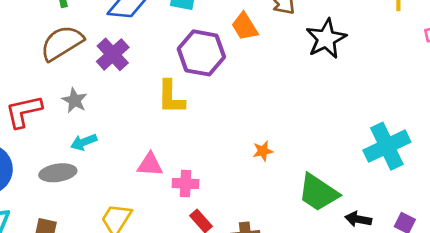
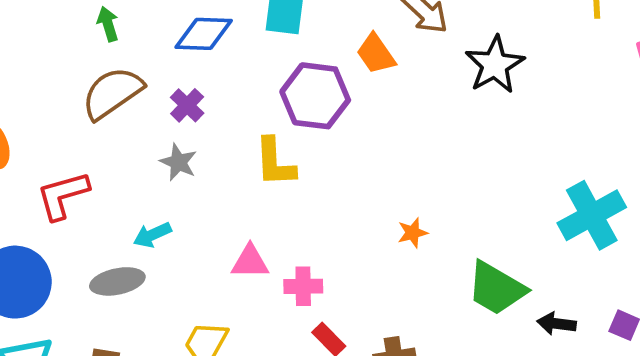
purple cross: (113, 54) -> (187, 105), size x0.7
gray star: (75, 100) -> (178, 162), moved

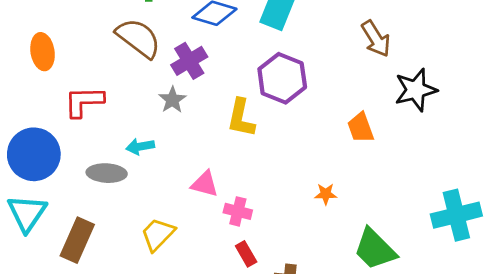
orange trapezoid: (376, 54) -> (361, 128), moved
brown semicircle: (112, 93) -> (138, 38), turned 57
purple cross: (187, 105) -> (189, 61), size x1.4

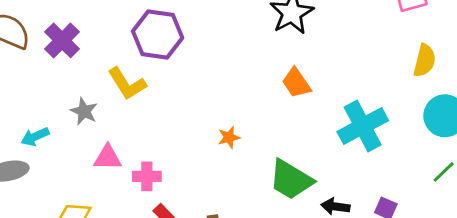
gray star: (172, 100) -> (84, 111), moved
yellow L-shape: (241, 118) -> (127, 84), turned -30
orange trapezoid: (361, 128) -> (296, 83), moved

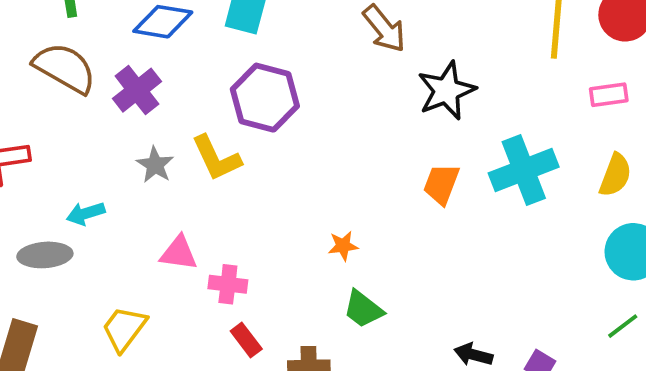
orange trapezoid: (296, 83) -> (441, 184), turned 48
gray star: (84, 111) -> (155, 165), moved
cyan cross: (363, 126) -> (524, 170), moved
green trapezoid: (291, 180) -> (363, 309), moved, size x0.7

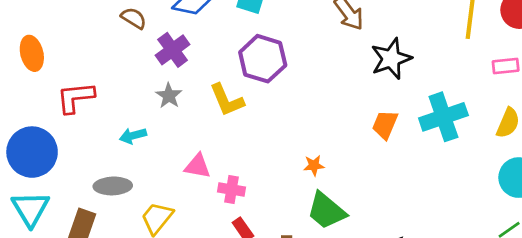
brown semicircle: (65, 68) -> (134, 18), moved, size x0.6
gray star: (155, 165) -> (169, 96), moved
gray ellipse: (45, 255) -> (113, 186), moved
green trapezoid: (363, 309) -> (326, 211), size x1.4

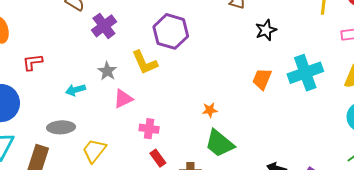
black star: (391, 59) -> (266, 30), size x0.7
gray star: (169, 96) -> (107, 71), moved
red L-shape: (75, 98) -> (33, 62), size x0.7
pink triangle: (198, 166) -> (123, 99), moved, turned -35

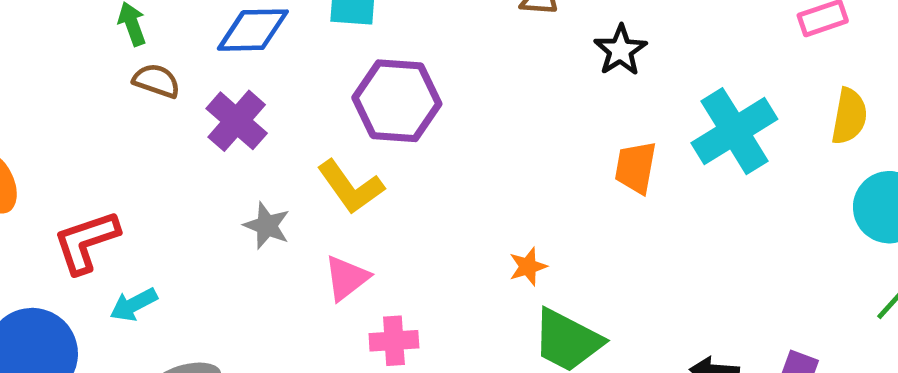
red L-shape: (33, 62) -> (86, 242), size x1.4
cyan arrow: (75, 90) -> (134, 305), moved
pink triangle: (123, 99) -> (347, 278), moved

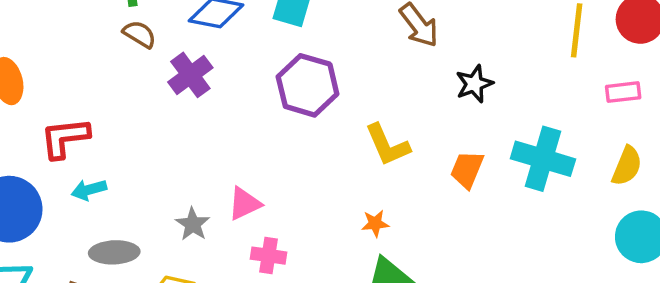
cyan cross: (734, 131) -> (543, 159), turned 36
yellow L-shape: (351, 187) -> (387, 145), moved
gray star: (267, 226) -> (193, 224), moved

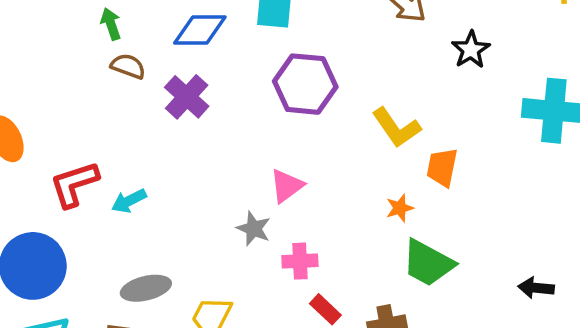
orange trapezoid: (467, 170) -> (442, 167), moved
cyan arrow: (89, 190) -> (129, 201), moved
pink triangle: (244, 204) -> (287, 186), moved
gray star: (193, 224) -> (254, 229), moved

